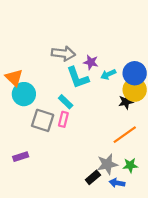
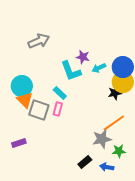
gray arrow: (63, 53) -> (39, 41), moved, turned -30
orange triangle: (14, 78) -> (25, 100), moved
gray star: (107, 164) -> (102, 139), moved

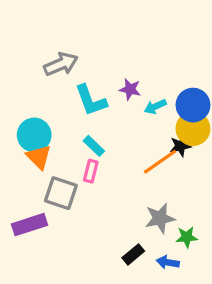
cyan L-shape: (71, 71) -> (91, 100), moved
gray square: (39, 110) -> (61, 193), moved
orange line: (114, 123) -> (160, 162), moved
purple rectangle: (19, 143) -> (29, 225), size x1.5

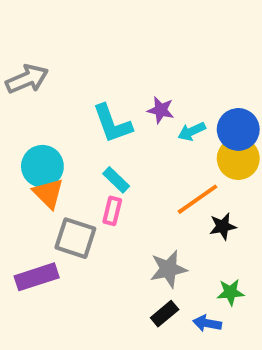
gray arrow: (61, 64) -> (27, 79), moved
black star: (180, 146) -> (223, 226), moved
gray star: (160, 218) -> (168, 269), moved

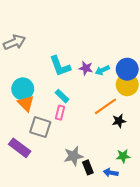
purple star: (161, 110) -> (86, 68), moved
gray star: (168, 269) -> (73, 156), moved
purple rectangle: (37, 277) -> (20, 148), turned 55
black rectangle: (165, 314) -> (88, 167), turned -72

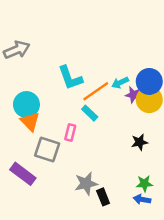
purple star: (86, 68) -> (133, 95), moved
cyan rectangle: (62, 96) -> (90, 113), moved
orange line: (105, 106) -> (96, 91), moved
blue arrow: (111, 173) -> (142, 199), moved

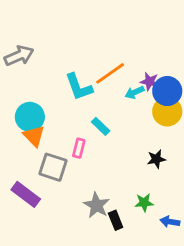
orange line: (96, 91) -> (110, 73), moved
purple star: (133, 95) -> (150, 82), moved
gray star: (86, 184) -> (97, 205), turned -30
green star: (144, 184) -> (144, 203), moved
blue arrow: (142, 199) -> (170, 222), moved

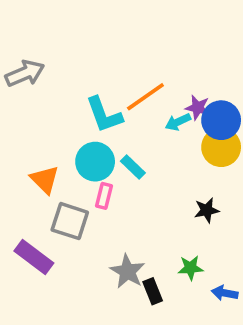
cyan circle: (30, 117) -> (95, 162), moved

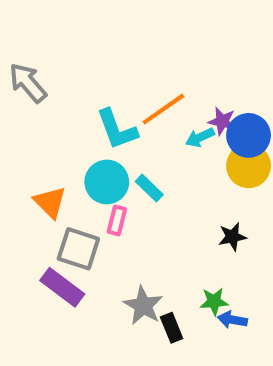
gray arrow: (25, 73) -> (28, 83), turned -108
purple rectangle: (34, 257) -> (62, 287), moved
blue arrow: (225, 293) -> (232, 320), moved

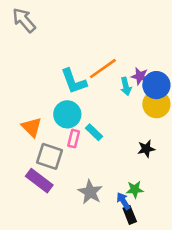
gray arrow: (28, 83) -> (24, 20), moved
cyan arrow: (200, 137) -> (126, 86), turned -78
cyan rectangle: (149, 188) -> (94, 132), moved
blue arrow: (232, 320) -> (123, 201), moved, turned 48
black rectangle: (172, 328) -> (130, 215), moved

